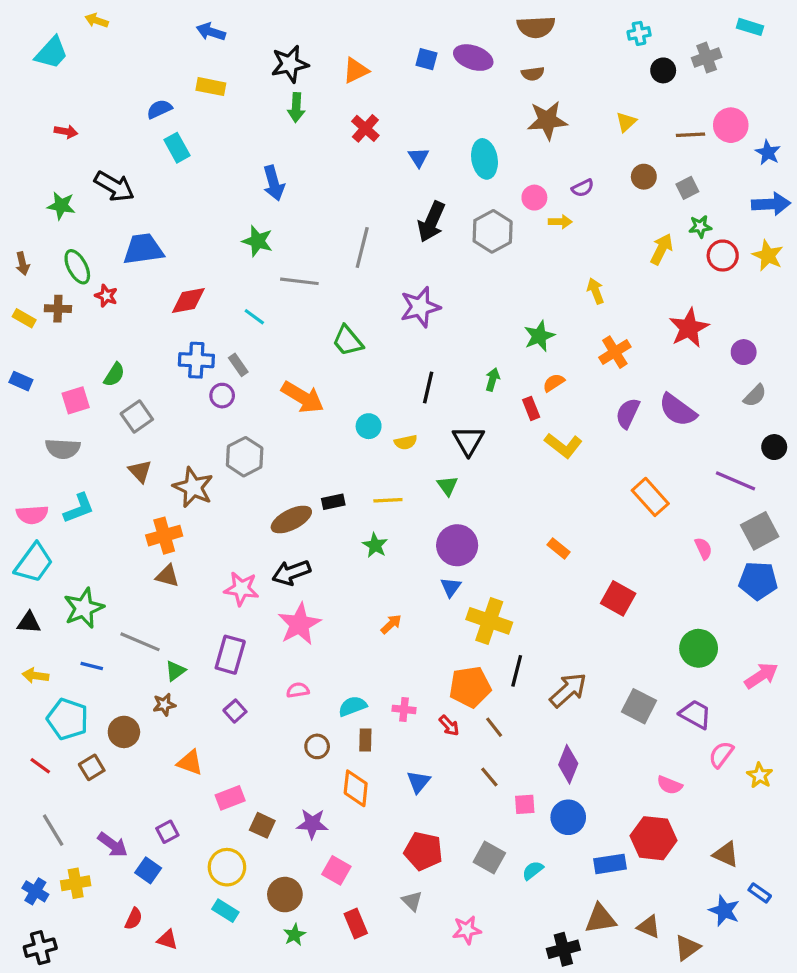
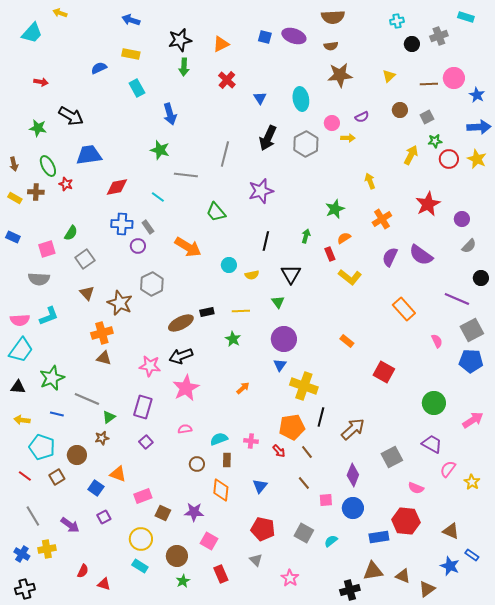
cyan rectangle: (177, 148) -> (137, 88), moved
gray square: (639, 706) -> (392, 457), moved, turned 35
blue square: (148, 870) -> (96, 488), moved
pink star: (467, 930) -> (290, 578), turned -30

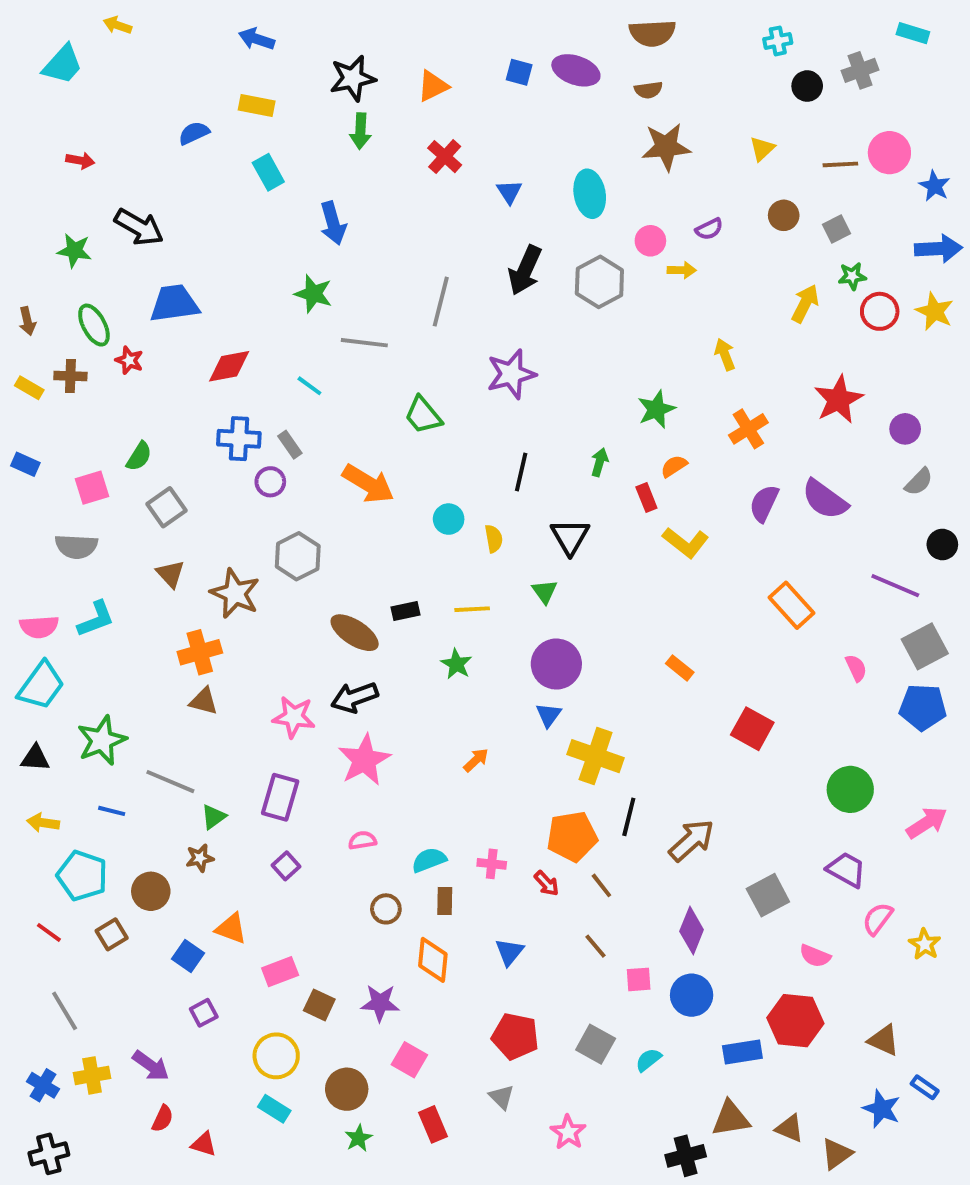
yellow semicircle: (252, 275) -> (494, 539), turned -88
brown ellipse: (181, 323) -> (355, 633), turned 60
purple arrow: (70, 525) -> (151, 1066), moved

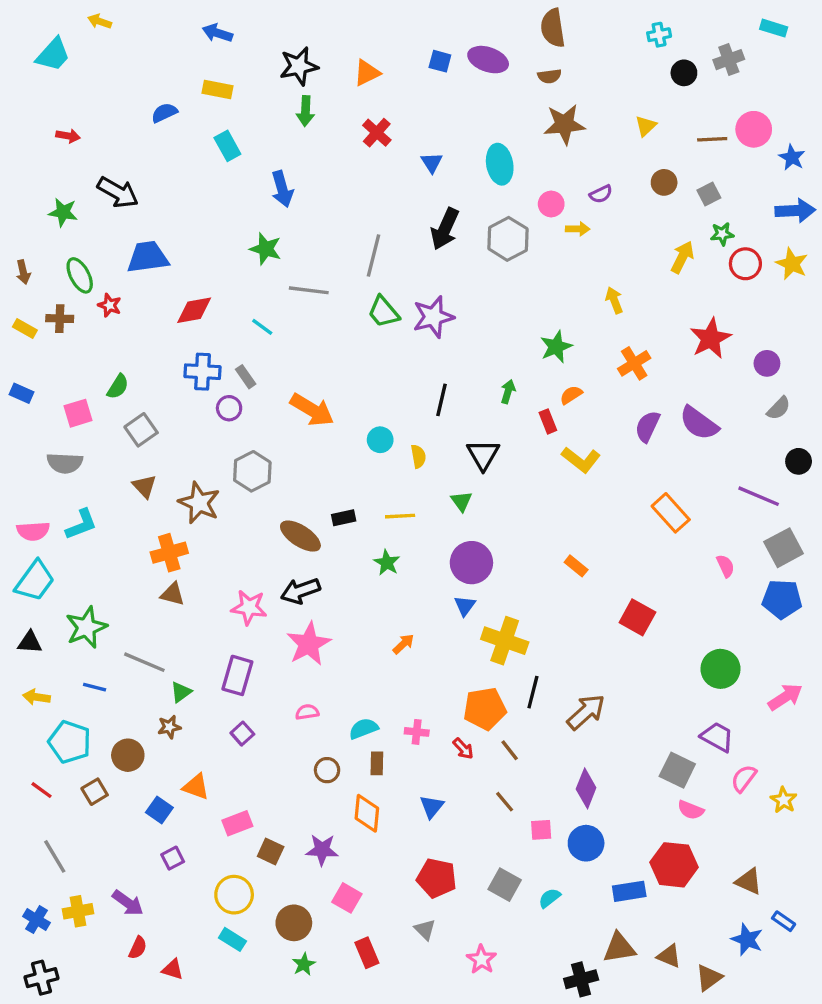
brown semicircle: (652, 33) -> (553, 28), turned 84
green trapezoid: (423, 415) -> (383, 312), moved
gray square: (768, 895) -> (677, 770), moved, turned -36

